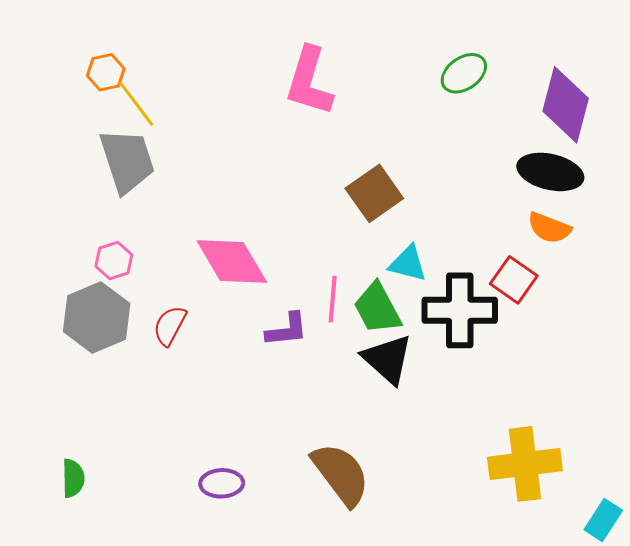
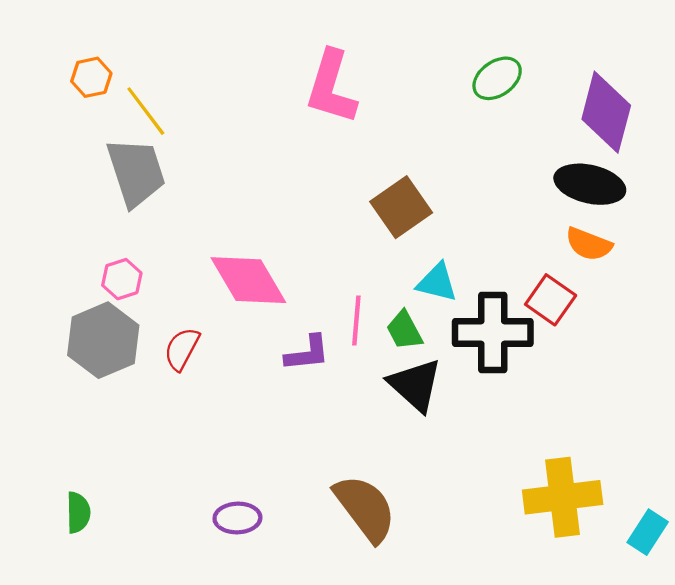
orange hexagon: (106, 72) -> (91, 77), moved
green trapezoid: (377, 308) -> (404, 330), size x0.7
cyan rectangle: (603, 520) -> (648, 532), moved

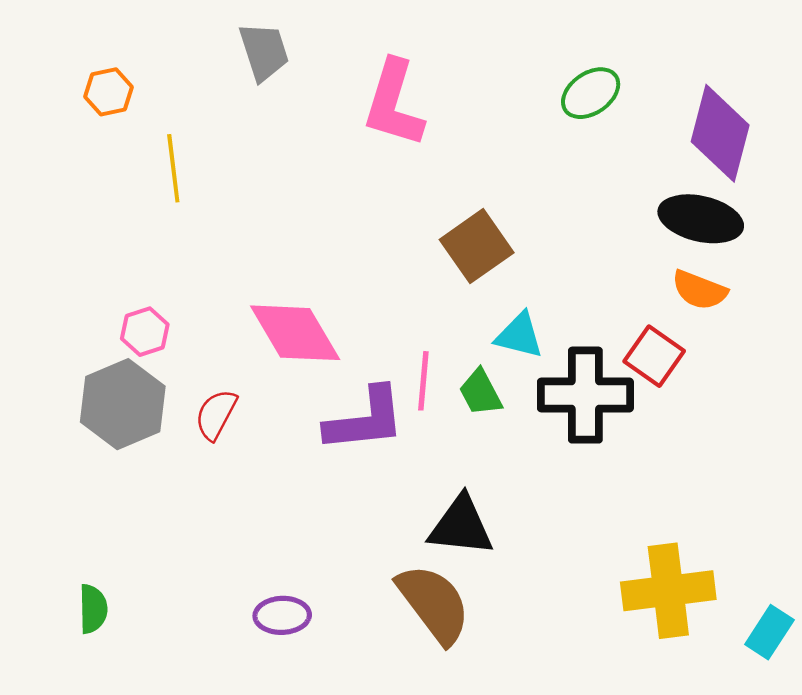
yellow line: (146, 111) -> (173, 168), moved, turned 30
gray trapezoid: (136, 172) -> (264, 52), moved, size x0.7
purple L-shape: (307, 353) -> (365, 420), size x1.5
black triangle: (415, 385) -> (461, 526), moved, turned -36

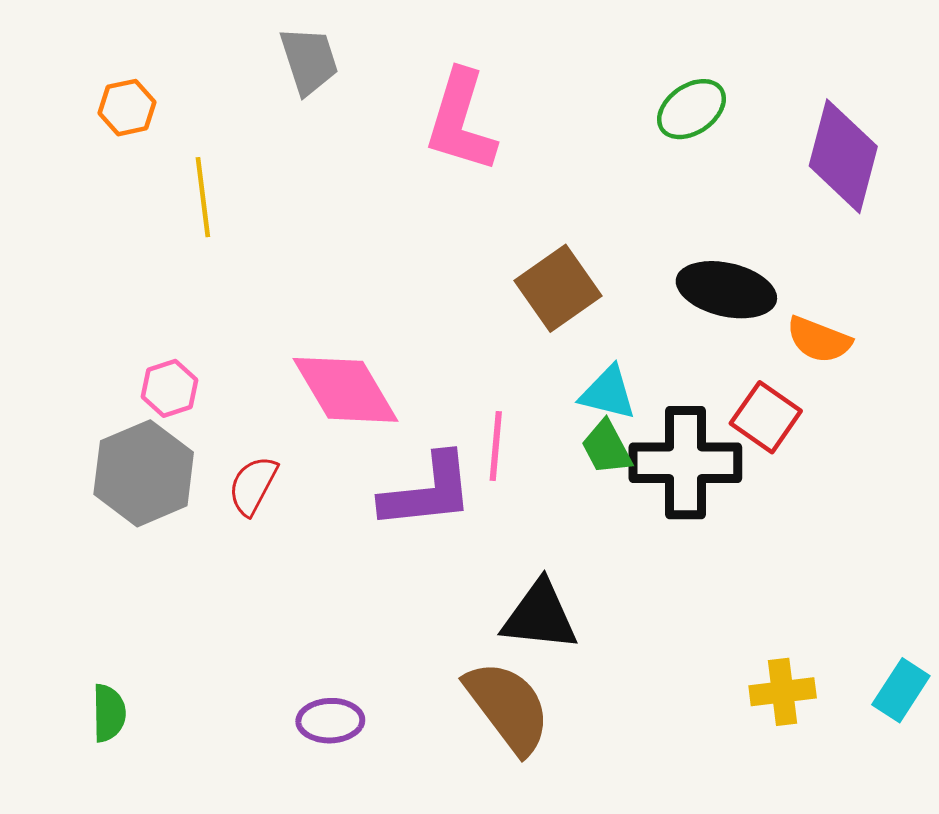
black ellipse: (701, 219) -> (726, 290), moved
green trapezoid: (480, 392) -> (607, 448), moved
yellow cross: (668, 591) -> (783, 692), size x0.6
cyan rectangle: (769, 632) -> (901, 690), moved

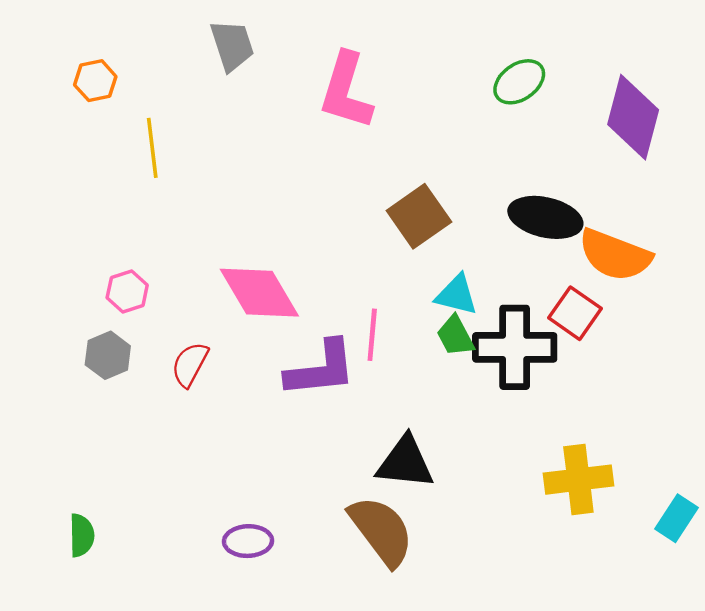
orange semicircle: (819, 340) -> (615, 255), size x1.5
gray hexagon: (144, 473) -> (108, 355), size x0.6
yellow cross: (783, 692) -> (578, 480), moved, size x1.4

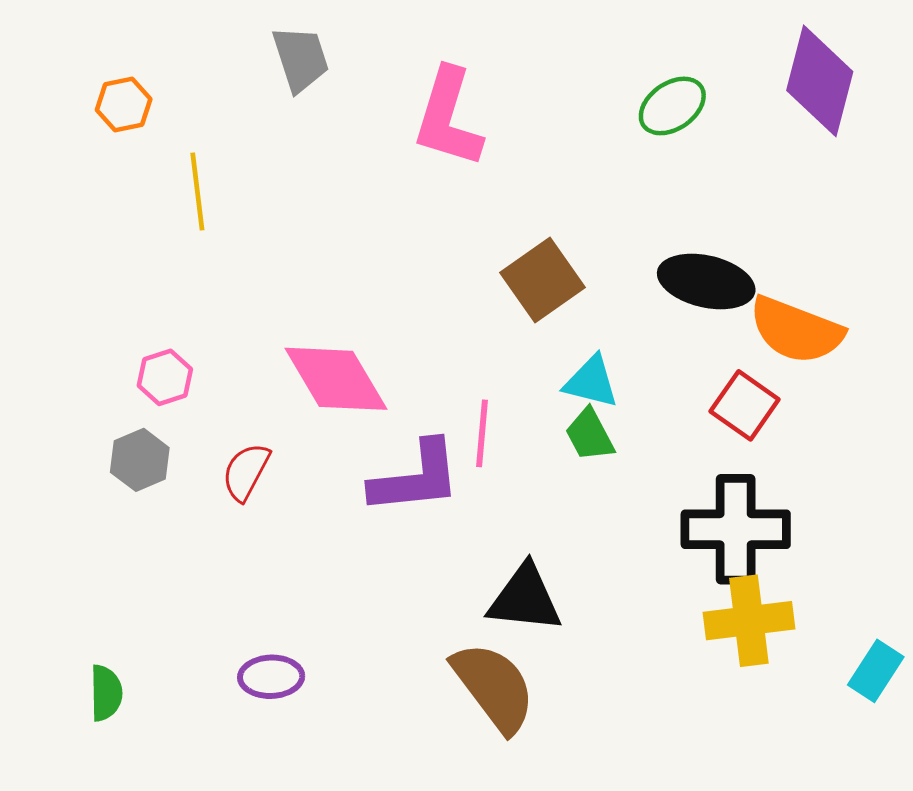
purple diamond: (633, 117) -> (820, 81), moved
black cross: (515, 347) -> (736, 529), moved
purple ellipse: (248, 541) -> (271, 677), moved

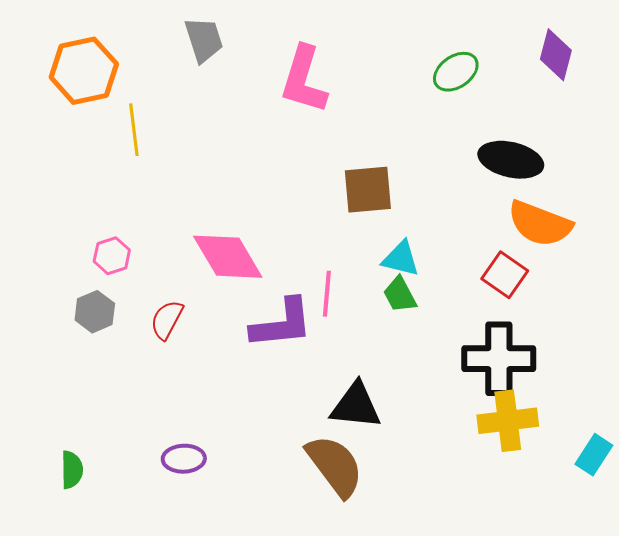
purple diamond: (820, 81) -> (556, 55), size x0.7
orange hexagon: (124, 105) -> (84, 71), size x1.8
brown square: (542, 280) -> (368, 190), turned 30
black ellipse: (706, 281) -> (511, 160), moved

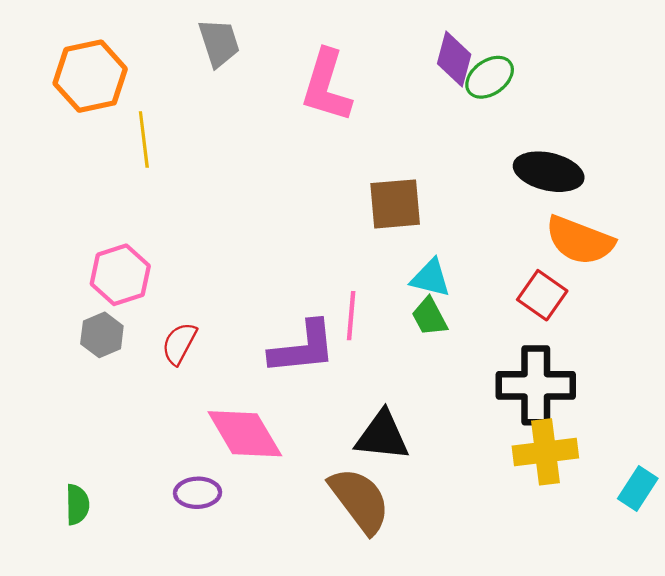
purple diamond: (556, 55) -> (454, 59), moved
pink hexagon: (112, 256) -> (120, 275), size x1.5
pink diamond: (228, 257) -> (245, 434), moved

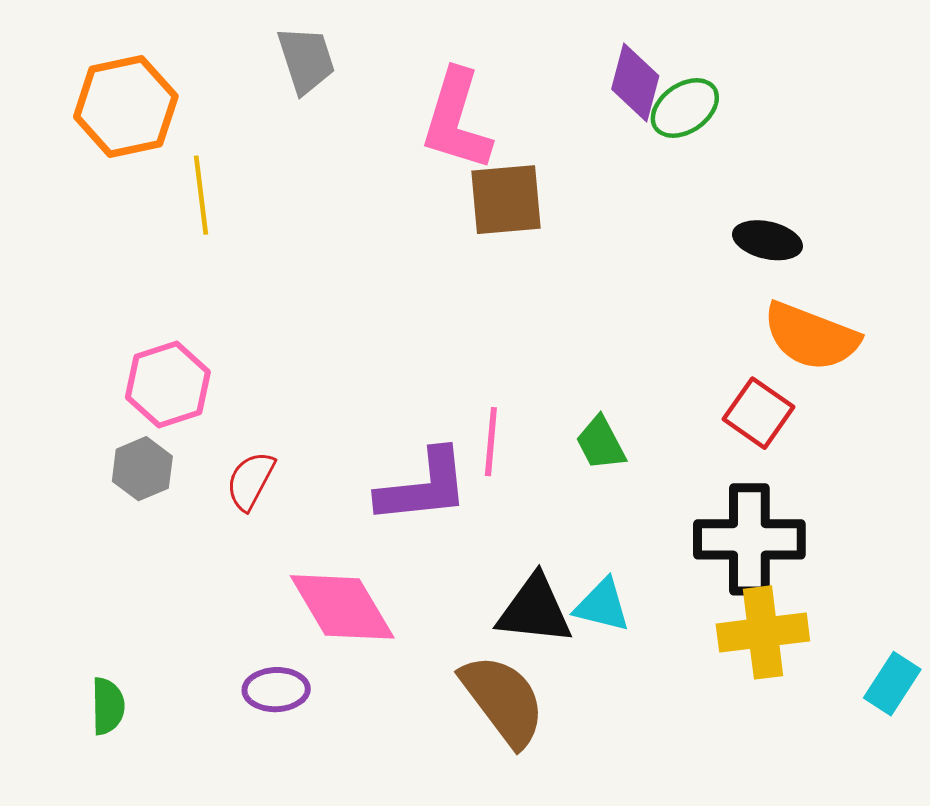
black ellipse: (549, 172) -> (767, 240), size x0.7
brown square: (395, 204) -> (506, 200), moved
cyan triangle: (431, 278) -> (602, 605), moved

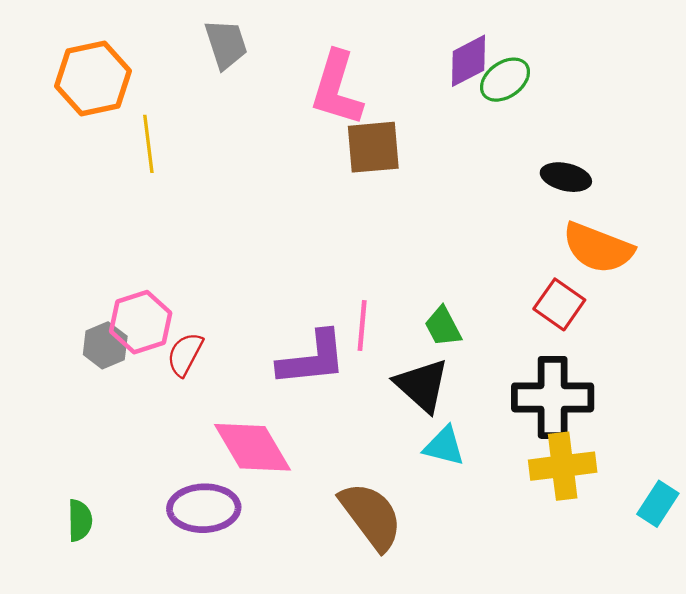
purple diamond: (635, 82) -> (468, 61), turned 48
pink hexagon: (168, 385) -> (141, 322), moved
black triangle: (535, 610) -> (422, 385), moved, turned 36
purple ellipse: (276, 690) -> (204, 508), size x1.5

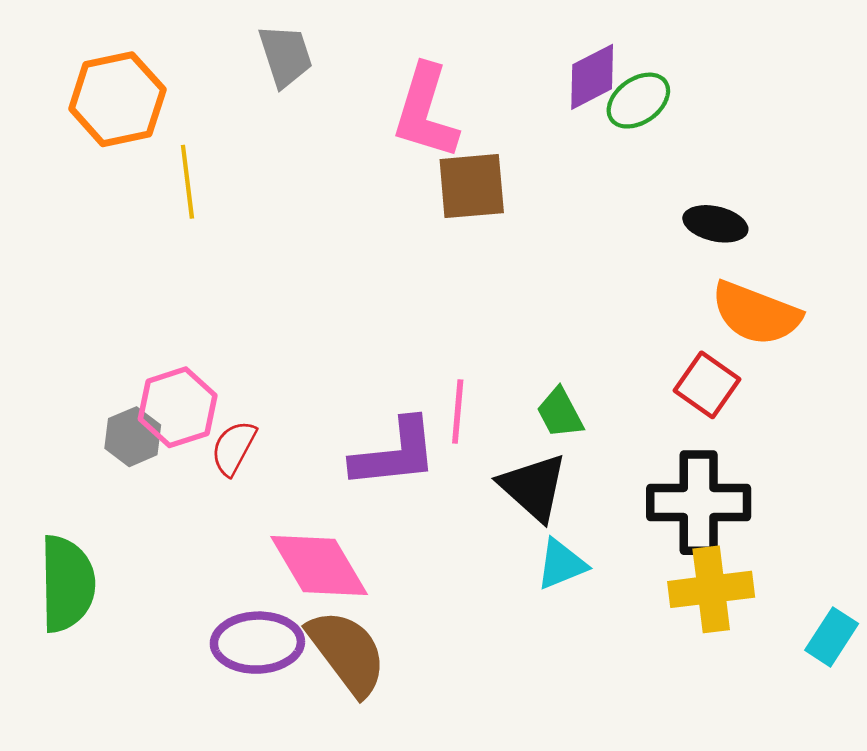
cyan triangle: (444, 446) -> (561, 564), turned -36
brown semicircle: (371, 516) -> (347, 652), moved
green semicircle: (80, 520) -> (67, 584), moved, size x1.8

